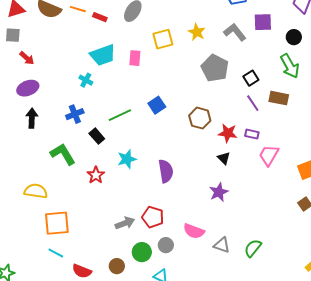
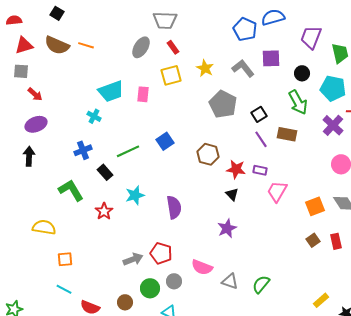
red rectangle: (100, 17) -> (173, 47), moved, turned 32
black arrow: (32, 118) -> (29, 156), moved
orange square: (57, 223) -> (65, 259), size x0.6

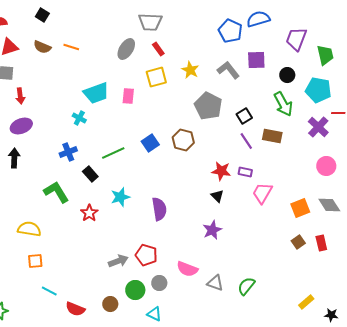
brown semicircle: (57, 45) -> (42, 47), size x0.7
red arrow: (35, 94) -> (20, 96), turned 42
brown hexagon: (208, 154) -> (183, 140), moved
orange square: (65, 259) -> (35, 261), moved

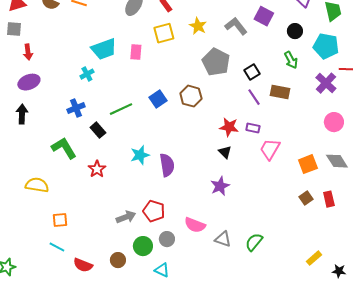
purple square: (256, 60) -> (264, 16), turned 30
green arrow: (283, 104) -> (291, 60), size x0.7
cyan cross: (79, 118) -> (87, 74), turned 32
cyan star: (120, 197) -> (140, 155), moved
orange square: (35, 261) -> (60, 220), moved

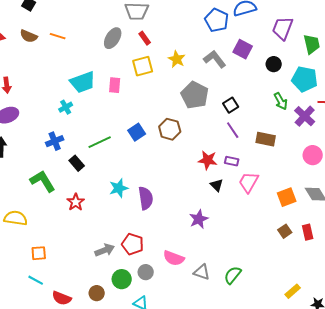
green arrow: (291, 60) -> (281, 101), moved
brown rectangle: (280, 92) -> (266, 139), moved
black triangle: (225, 152) -> (217, 185), moved

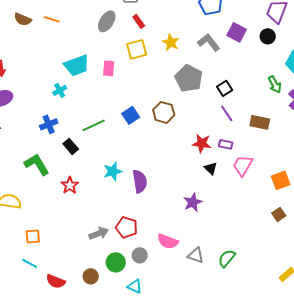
black circle: (274, 64) -> (268, 36), moved

